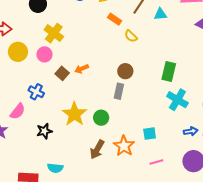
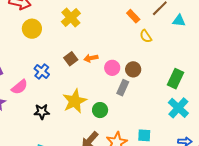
pink circle: (44, 54) -> (112, 68), moved

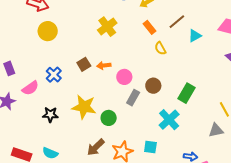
yellow cross: (71, 18) -> (107, 27), moved
cyan triangle: (179, 21) -> (195, 36), turned -40
brown circle: (133, 69) -> (153, 86), moved
yellow star: (75, 101) -> (84, 107), turned 30
cyan cross: (178, 108) -> (169, 120), moved

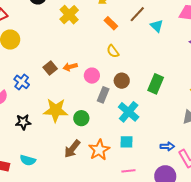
yellow cross: (107, 27) -> (69, 15), moved
cyan triangle: (195, 36) -> (157, 26), turned -40
yellow semicircle: (160, 48) -> (113, 51), moved
cyan cross: (169, 120) -> (129, 112), moved

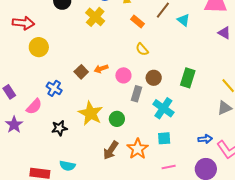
yellow star: (56, 110) -> (91, 113), turned 30

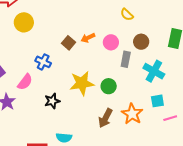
yellow star: (91, 113) -> (82, 83), turned -30
pink line: (169, 167) -> (170, 118), moved

